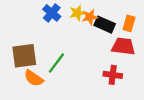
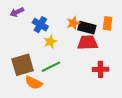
yellow star: (77, 13) -> (50, 42), moved
red trapezoid: (123, 46) -> (88, 43), moved
green line: (56, 63) -> (51, 67), turned 36

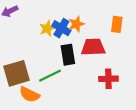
blue cross: (40, 25) -> (61, 28), moved
black rectangle: (87, 28) -> (68, 55), moved, turned 66
yellow star: (50, 42) -> (47, 28), moved

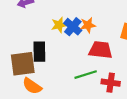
black rectangle: (68, 55) -> (39, 52), moved
green line: (50, 76) -> (86, 75), moved

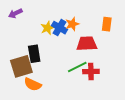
red cross: (111, 83) -> (91, 72), moved

